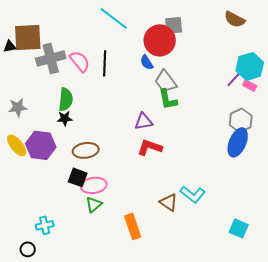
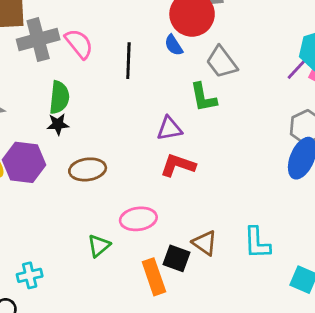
black line: (105, 63) -> (128, 61), moved
gray trapezoid: (166, 81) -> (222, 62), moved
black square: (78, 177) -> (176, 258), moved
pink ellipse: (94, 185) -> (138, 219), moved
cyan L-shape: (193, 194) -> (257, 243), moved, turned 50

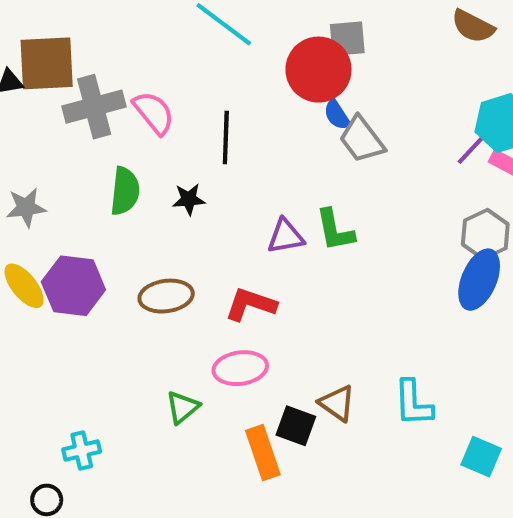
blue semicircle: (174, 45) -> (337, 115), moved
green L-shape: (203, 97) -> (335, 230), moved
black star: (58, 124) -> (189, 199), moved
red L-shape: (178, 165) -> (251, 304), moved

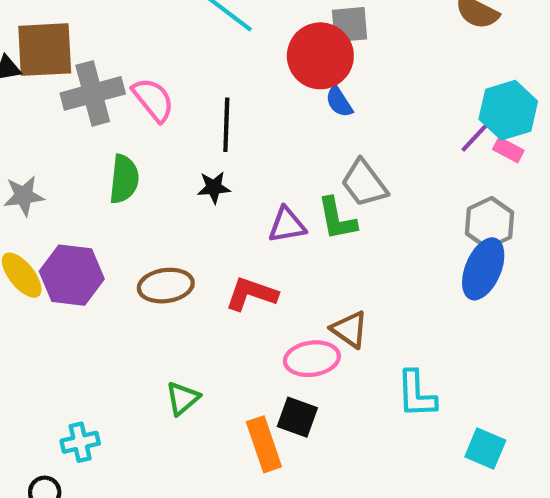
gray trapezoid: (362, 140) -> (364, 183), moved
black star: (189, 199) -> (214, 187), moved
pink ellipse: (240, 368) -> (312, 359), moved
brown triangle: (337, 403) -> (350, 329), moved

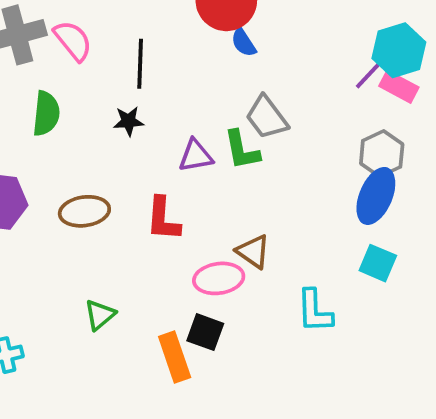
pink rectangle: (508, 150) -> (399, 87), size x1.4
red L-shape: (251, 294) -> (163, 219), turned -105
cyan square: (485, 448) -> (378, 263), moved

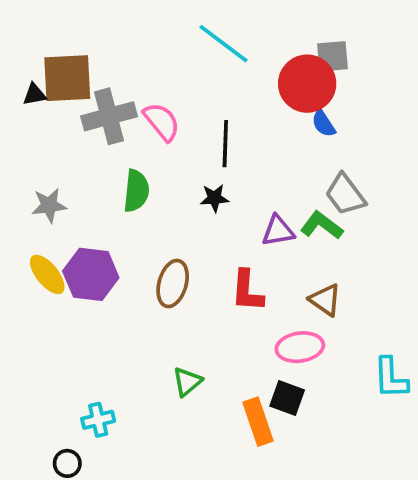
green L-shape: (242, 150) -> (322, 225), turned 138
brown ellipse: (84, 211) -> (173, 284), turned -66
brown triangle: (253, 252) -> (325, 300), moved

